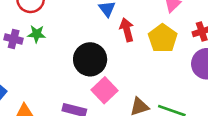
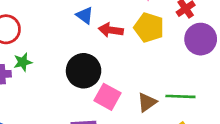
red arrow: (127, 30) -> (111, 30), turned -50

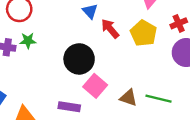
red arrow: (111, 30) -> (110, 29), turned 30
brown triangle: (147, 102) -> (128, 98), turned 42

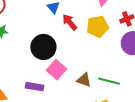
yellow pentagon: (144, 33) -> (97, 27), turned 30

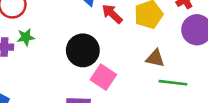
brown triangle: (84, 80) -> (155, 58), moved

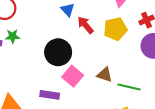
brown triangle: (155, 58) -> (105, 75), moved

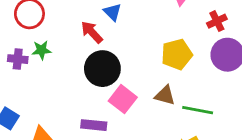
red arrow: (85, 25) -> (92, 32), moved
yellow pentagon: (115, 29) -> (177, 54), moved

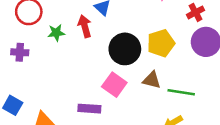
red arrow: (92, 32) -> (85, 26), turned 30
green star: (41, 50) -> (56, 33), moved
black circle: (102, 69) -> (125, 49), moved

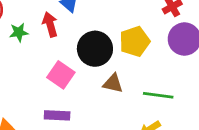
brown triangle: (152, 80) -> (113, 83), moved
pink square: (114, 85) -> (61, 75), moved

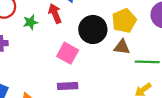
brown triangle: (113, 83) -> (122, 47), moved

